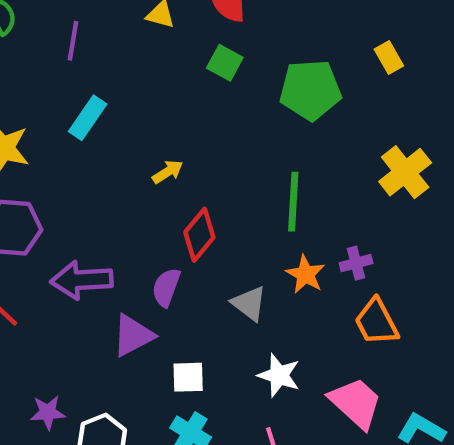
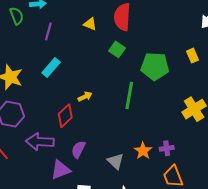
green line: (293, 202) -> (129, 95), moved
red diamond: (199, 235) -> (65, 116), moved

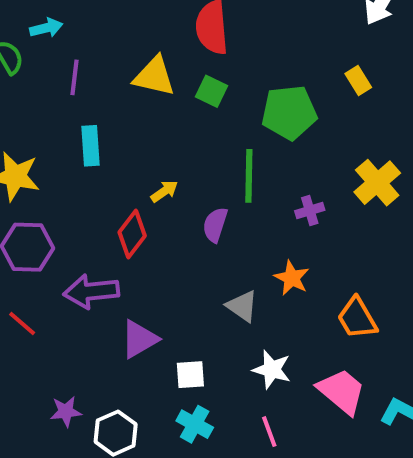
yellow triangle: (90, 24) -> (154, 76), moved, size x1.6
cyan rectangle: (51, 67) -> (90, 146), turned -36
purple cross: (167, 148) -> (310, 210), moved
purple semicircle: (78, 149) -> (215, 225), moved

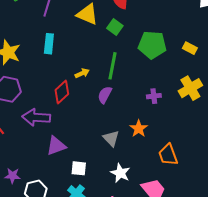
yellow rectangle: (358, 80) -> (190, 48), moved, turned -40
green line: (249, 176) -> (112, 66), moved

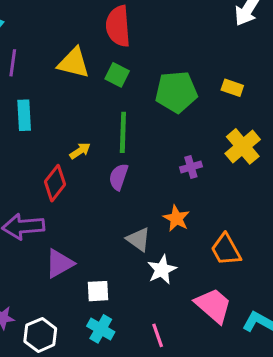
white star: (120, 173) -> (162, 270), moved, turned 30

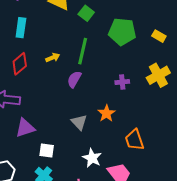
red diamond: (55, 183) -> (20, 64), moved
white star: (162, 270) -> (92, 158), moved, turned -30

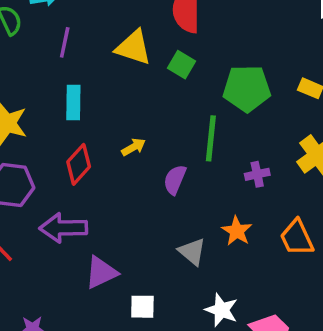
green line: (83, 51) -> (211, 138), moved
orange trapezoid: (134, 140) -> (297, 238), moved

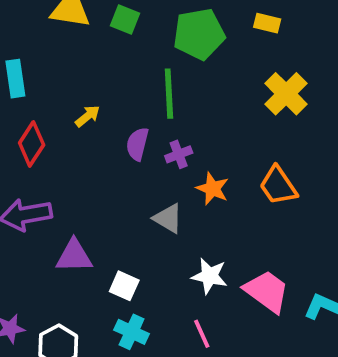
purple cross: (257, 174) -> (179, 154), moved
purple triangle: (101, 272) -> (74, 256), turned 33
white square: (142, 307) -> (124, 286), turned 32

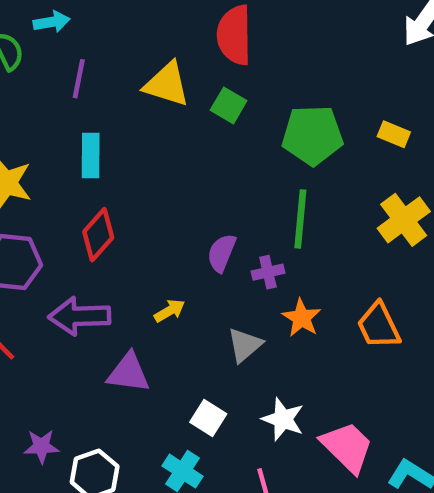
green line: (169, 94) -> (300, 219), moved
yellow arrow: (88, 116) -> (170, 311), moved
gray triangle: (168, 218) -> (245, 345), turned 40
white square: (124, 286) -> (208, 418), moved

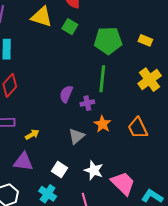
yellow arrow: (170, 311) -> (32, 134), moved
purple triangle: (128, 373) -> (23, 162), moved

